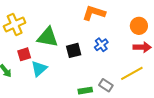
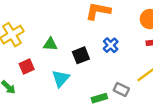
green triangle: (48, 37) -> (50, 44), size x0.6
cyan triangle: (39, 69) -> (61, 78), moved

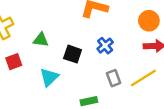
black square: (81, 55) -> (73, 54), turned 36
gray rectangle: (121, 89) -> (114, 78), moved, turned 40

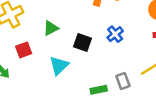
green triangle: (41, 40) -> (51, 28), turned -35
gray rectangle: (114, 78) -> (123, 81), moved

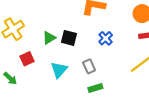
black square: (82, 43) -> (69, 38), moved
gray rectangle: (123, 81) -> (89, 66), moved

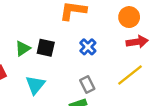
gray rectangle: (89, 66) -> (87, 84), moved

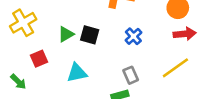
cyan triangle: (35, 85) -> (77, 73), turned 35

